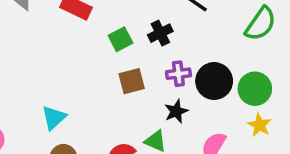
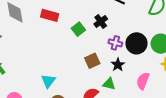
purple cross: (178, 74) -> (115, 43), turned 32
brown square: (132, 81) -> (92, 61), moved

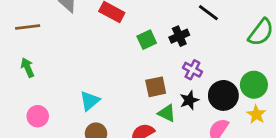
black circle: (136, 43) -> (223, 95), moved
green triangle: (109, 84) -> (167, 113), moved

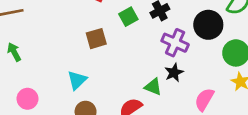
purple cross: (192, 70) -> (175, 43), size x1.4
brown square: (156, 87) -> (96, 39), moved
black circle: (223, 95) -> (208, 25), moved

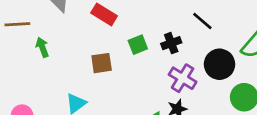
green arrow: (14, 52) -> (42, 47), moved

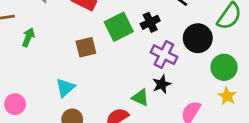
green square: (138, 45) -> (119, 27), size x1.5
green arrow: (42, 47) -> (28, 37), turned 48

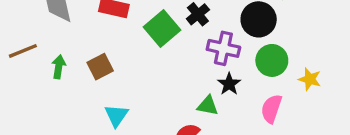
brown square: (86, 47) -> (100, 67), moved
green circle: (224, 67) -> (272, 60), moved

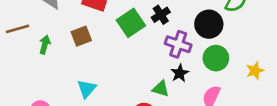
brown square: (100, 67) -> (81, 36), moved
yellow star: (310, 79) -> (255, 71), moved, turned 30

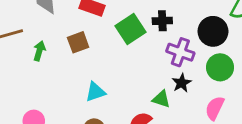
black cross: (161, 15) -> (162, 21), turned 30
cyan triangle: (87, 89) -> (95, 92), moved, turned 30

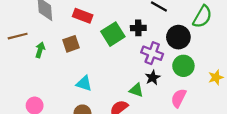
cyan triangle: (95, 92) -> (84, 83), turned 35

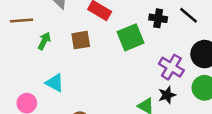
black cross: (138, 28) -> (158, 18), moved
cyan triangle: (84, 83) -> (55, 83), moved

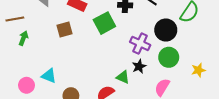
green arrow: (44, 41) -> (23, 38), moved
cyan triangle: (55, 83) -> (49, 76), moved

